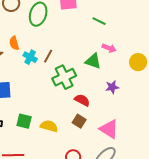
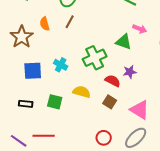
brown line: (48, 56) -> (70, 22), moved
cyan cross: (30, 57) -> (61, 65), moved
purple star: (112, 87) -> (130, 72), moved
yellow semicircle: (49, 126) -> (82, 92), moved

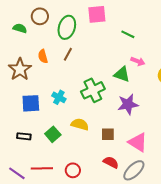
purple star: (130, 72) -> (128, 104), size x1.5
red semicircle: (113, 81) -> (111, 162), moved
green square: (55, 102) -> (53, 134), turned 35
brown square: (110, 102) -> (108, 134), turned -32
red circle: (104, 138) -> (73, 170), moved

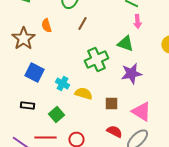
brown line: (68, 54) -> (82, 24), moved
pink arrow: (138, 61) -> (137, 22), moved, turned 64
cyan cross: (59, 97) -> (62, 84), moved
blue square: (31, 103) -> (34, 72), turned 30
green square: (53, 134) -> (56, 114), moved

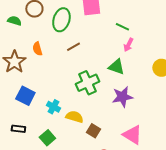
pink arrow: (137, 22) -> (128, 45), turned 32
brown line: (82, 24) -> (73, 47), turned 32
brown square: (111, 104) -> (93, 131), moved, turned 32

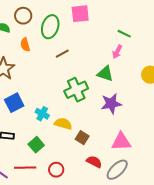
green line: (122, 27) -> (124, 34), moved
orange semicircle: (37, 49) -> (25, 45), moved
blue square: (25, 96) -> (14, 103), turned 36
pink triangle: (132, 135) -> (121, 142), turned -35

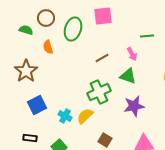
green line: (124, 34) -> (147, 36), turned -32
pink arrow: (117, 52) -> (132, 54), moved, turned -56
brown line: (62, 54) -> (102, 58), moved
yellow semicircle: (63, 124) -> (85, 116), moved, turned -60

